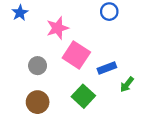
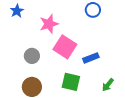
green arrow: (127, 84) -> (108, 85), moved
green square: (83, 96) -> (71, 82), turned -30

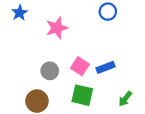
pink square: (65, 47) -> (80, 66), moved, size x0.7
gray circle: (32, 56) -> (50, 71), moved

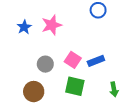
blue star: (20, 13) -> (24, 27), moved
green arrow: (125, 99) -> (114, 89), turned -48

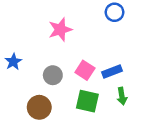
blue star: (24, 27) -> (13, 62), moved
green arrow: (114, 89) -> (122, 96), moved

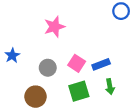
blue circle: (115, 12) -> (121, 11), moved
green square: (87, 101) -> (79, 91), turned -30

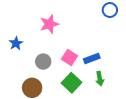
blue star: (12, 56) -> (16, 43), moved
green square: (79, 91) -> (71, 83), turned -30

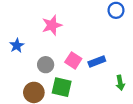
green arrow: (100, 79) -> (120, 83), moved
green square: (71, 83) -> (62, 87), moved, turned -30

